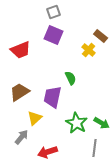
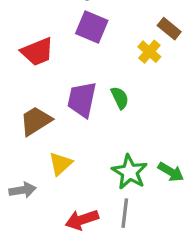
purple trapezoid: (53, 97) -> (82, 99), moved
gray arrow: (22, 137) -> (23, 190), moved, turned 42
gray line: (95, 148) -> (125, 213), moved

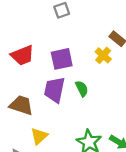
purple square: (92, 27) -> (62, 59), moved, turned -35
brown trapezoid: (36, 121) -> (21, 105), turned 50

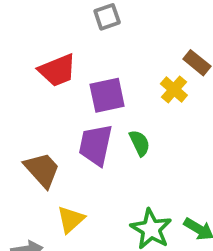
red trapezoid: (22, 55) -> (57, 70), moved
brown trapezoid: (21, 105) -> (42, 170), turned 30

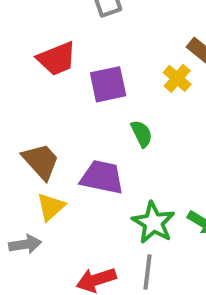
purple trapezoid: (96, 145) -> (102, 177), moved, turned 90
yellow triangle: (71, 220) -> (51, 207), moved

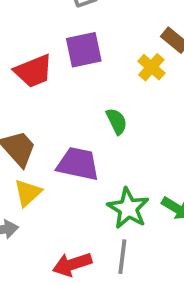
red trapezoid: (57, 59) -> (33, 71), moved
purple square: (108, 84) -> (84, 50), moved

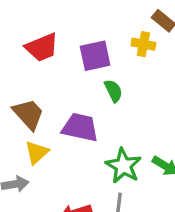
purple square: (84, 50) -> (95, 56), moved
yellow cross: (151, 67) -> (143, 44), turned -30

